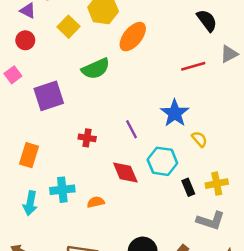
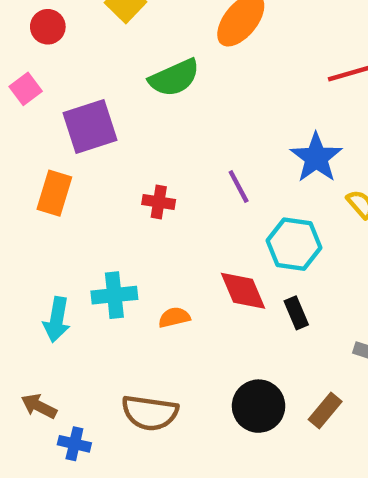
orange rectangle: (29, 155) -> (54, 193), moved
red diamond: (125, 172) -> (243, 291), moved
black rectangle: (188, 187) -> (296, 313), moved

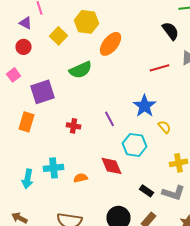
black rectangle: (296, 313) -> (146, 191), moved, turned -32

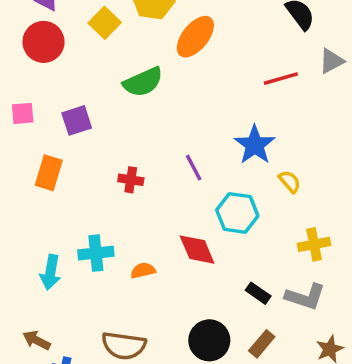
red circle: (24, 47) -> (44, 42), size x1.5
pink square: (14, 75) -> (23, 113), moved, turned 32
purple square: (42, 92) -> (77, 120), size x0.7

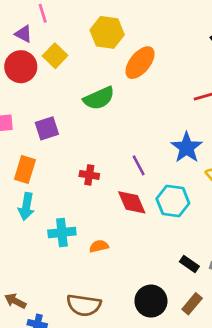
yellow square: (105, 23) -> (55, 56), moved
red diamond: (197, 250) -> (132, 202), moved
cyan arrow: (50, 272) -> (26, 206), moved

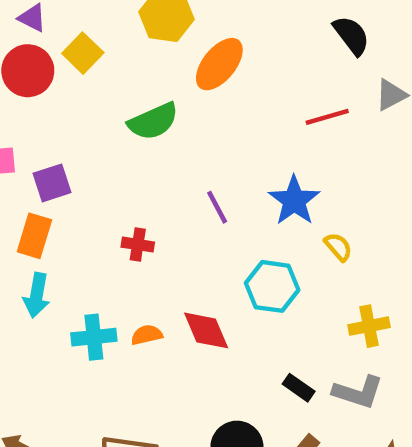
purple square: (47, 128) -> (52, 183), moved
purple line: (139, 165) -> (217, 207), moved
red diamond: (132, 202) -> (206, 330), moved
orange semicircle: (99, 246) -> (147, 335), moved

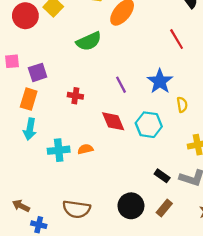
red line: (327, 117) -> (177, 39), turned 75
red cross: (138, 245) -> (75, 96), moved
yellow semicircle: (338, 247) -> (182, 105), turned 32
red diamond: (206, 330) -> (113, 121), moved

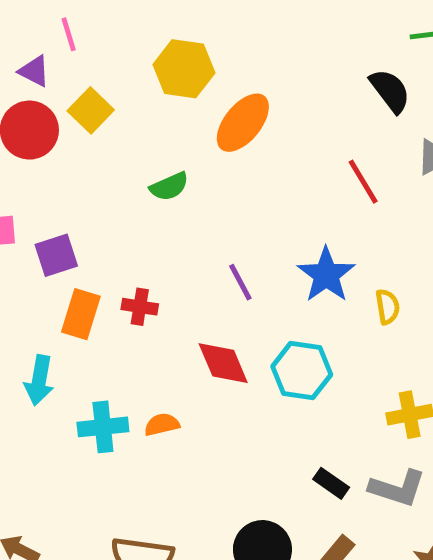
green semicircle: (89, 41) -> (169, 186), size x0.7
orange rectangle: (29, 99) -> (81, 314), moved
yellow semicircle: (182, 105) -> (388, 307), moved

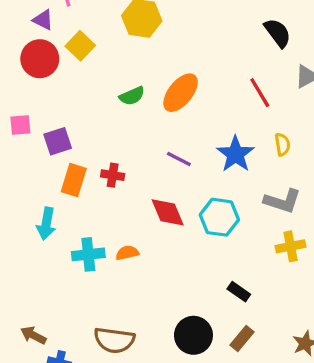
orange ellipse: (243, 123) -> (181, 93), moved
purple line: (240, 282) -> (179, 159), turned -35
yellow semicircle: (388, 307) -> (282, 144), moved
gray L-shape: (397, 488) -> (282, 201), moved

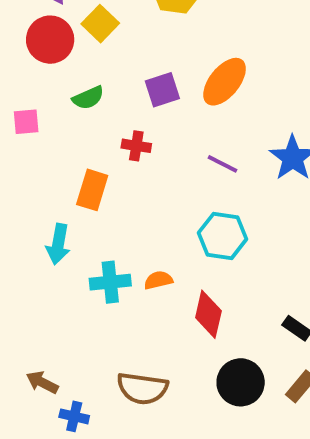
green semicircle: (132, 96) -> (88, 98), moved
purple square: (58, 141) -> (162, 90), moved
red cross: (113, 175) -> (136, 146), moved
red diamond: (168, 212) -> (208, 314), moved, turned 36
cyan hexagon: (219, 217) -> (223, 236), moved

